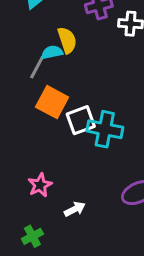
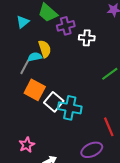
white square: (81, 120) -> (54, 102), turned -30

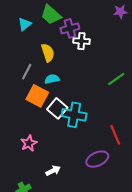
white cross: (87, 38) -> (81, 41), moved
cyan semicircle: (35, 57) -> (52, 79), moved
pink star: (27, 145) -> (29, 143), moved

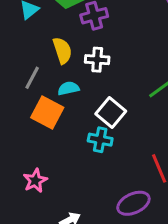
white cross: (81, 41) -> (97, 60), moved
white square: (57, 108) -> (111, 113), moved
cyan cross: (74, 115) -> (100, 140), size x0.7

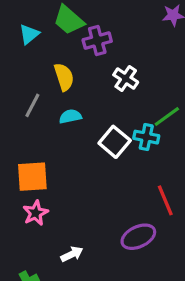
white cross: (97, 60) -> (126, 78), moved, turned 30
orange square: (47, 113) -> (32, 177), moved, turned -32
cyan cross: (100, 140) -> (146, 137), moved

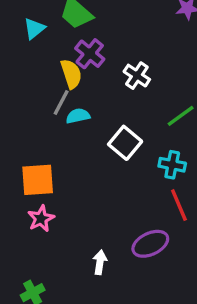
purple cross: (97, 41) -> (90, 54), moved, turned -36
gray line: (32, 105) -> (61, 102), moved
cyan cross: (146, 137) -> (172, 165), moved
white arrow: (72, 254) -> (100, 262), moved, turned -55

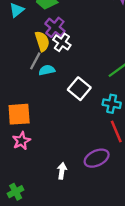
white cross: (137, 76) -> (62, 42), moved

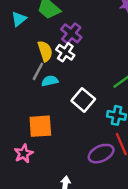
purple cross: (55, 27) -> (71, 33), moved
orange square: (19, 114) -> (40, 126), moved
purple ellipse: (97, 158) -> (101, 154), moved

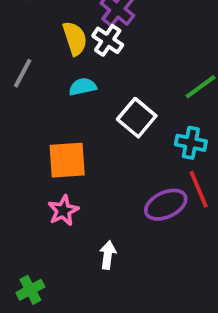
gray line: (38, 71) -> (23, 73), moved
pink star: (24, 154) -> (63, 210), moved

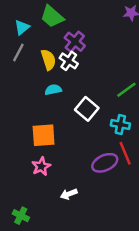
gray line: (23, 73) -> (18, 53), moved
white arrow: (108, 255) -> (69, 194), turned -119
green cross: (30, 290) -> (21, 216), turned -35

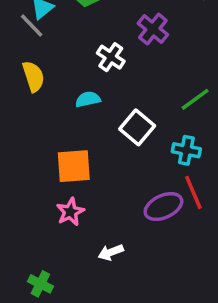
purple cross: (75, 42) -> (153, 29), moved
gray line: (18, 53) -> (32, 25), moved, turned -72
yellow semicircle: (48, 60) -> (33, 76), moved

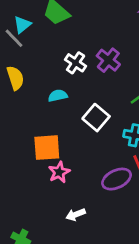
purple cross: (153, 29) -> (108, 60), moved
pink star: (70, 212) -> (59, 172), moved

